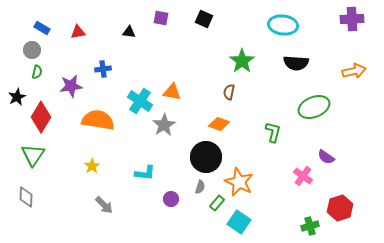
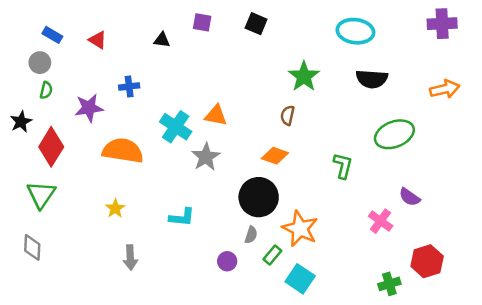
red triangle: (78, 32) -> (98, 40), turned 42
purple circle: (171, 199) -> (227, 261), moved
gray arrow: (104, 205) -> (130, 257), turned 42

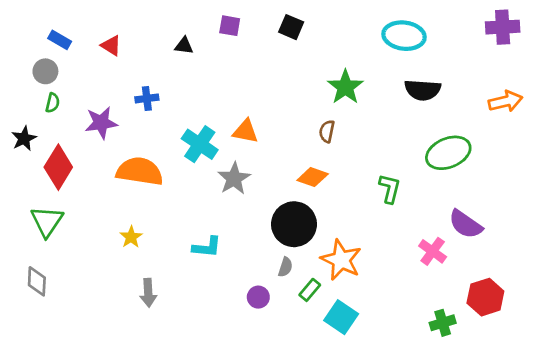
purple semicircle: (409, 197) -> (465, 224), size x1.4

